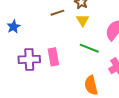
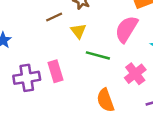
yellow triangle: (83, 20) -> (78, 31), moved

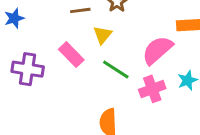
pink rectangle: (56, 71) -> (71, 55), moved, turned -45
pink cross: (135, 74) -> (152, 89), moved

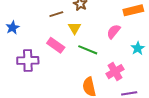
pink semicircle: (157, 50) -> (114, 32), size x0.7
pink cross: (152, 89) -> (115, 72), moved

